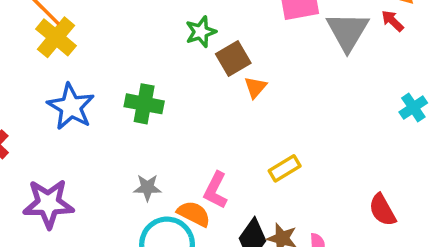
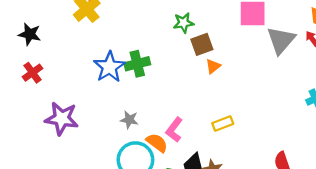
green cross: (144, 104) -> (137, 64), turned -35
blue star: (71, 107) -> (109, 67), moved

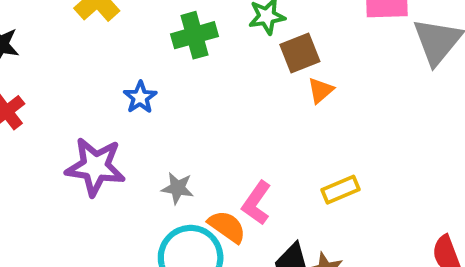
green cross: (137, 64) -> (194, 35), moved
blue star: (109, 67) -> (140, 97), size x0.6
purple star: (62, 118) -> (95, 167), moved

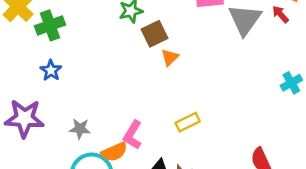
green cross: (194, 35) -> (50, 25), moved
orange semicircle: (227, 227) -> (114, 152), turned 125

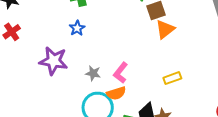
orange triangle: (170, 57) -> (165, 29), size x1.5
pink L-shape: (133, 135) -> (121, 73), moved

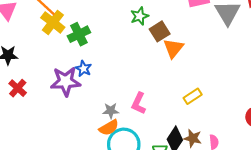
purple star: (54, 61) -> (66, 81), moved
orange semicircle: (116, 93) -> (109, 128), moved

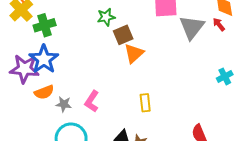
blue star: (84, 69) -> (44, 59), size x1.8
yellow rectangle: (193, 96) -> (145, 103), turned -72
orange semicircle: (109, 128) -> (44, 92), moved

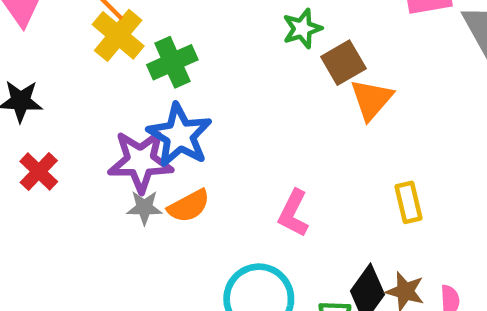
gray star: (64, 104) -> (144, 208), moved

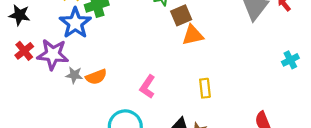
orange triangle: (371, 99) -> (193, 35), turned 30
blue star: (180, 135) -> (75, 23), moved
purple star: (141, 161) -> (53, 54), moved

